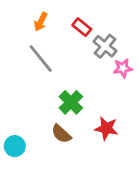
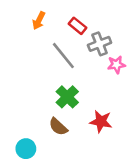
gray cross: (105, 46) -> (100, 44), turned 30
gray line: (41, 59) -> (63, 56), moved
cyan circle: (15, 146) -> (26, 149), moved

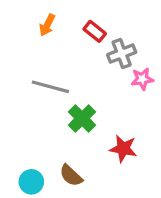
gray line: (63, 56) -> (50, 87), moved, turned -36
brown semicircle: (58, 127) -> (71, 176), moved

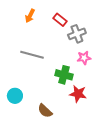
pink star: (142, 79) -> (84, 58), moved
green cross: (82, 118) -> (64, 75), moved, turned -30
cyan circle: (31, 182) -> (15, 96), moved

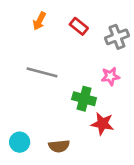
gray cross: (77, 34) -> (117, 37), moved
cyan circle: (15, 96) -> (20, 142), moved
brown semicircle: (45, 111) -> (59, 146), turned -49

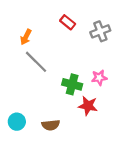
orange arrow: (39, 21) -> (26, 37), moved
gray line: (42, 72) -> (36, 62), turned 30
pink star: (110, 76) -> (99, 78), moved

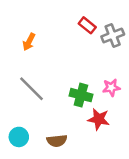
red rectangle: (68, 22) -> (87, 25), moved
gray line: (36, 62) -> (31, 89), moved

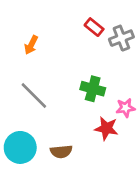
pink star: (111, 87) -> (126, 108), moved
green cross: (81, 95) -> (93, 89), moved
cyan circle: (19, 137) -> (20, 147), size x1.5

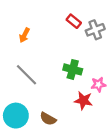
brown semicircle: (61, 152) -> (48, 119), turned 35

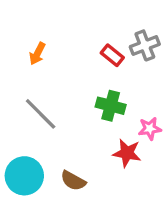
red rectangle: (74, 21) -> (112, 55), moved

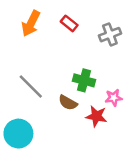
orange arrow: (37, 54) -> (31, 23), moved, size x1.5
red rectangle: (112, 55) -> (69, 23), moved
brown semicircle: (73, 181) -> (68, 103), moved

